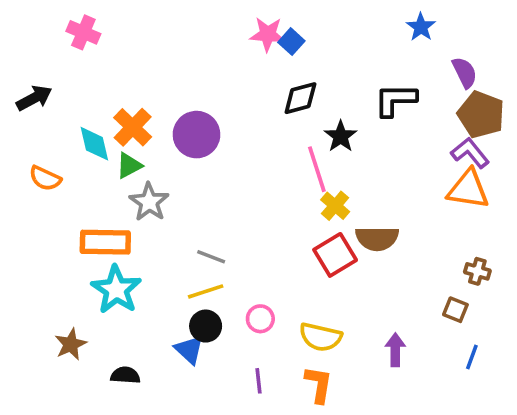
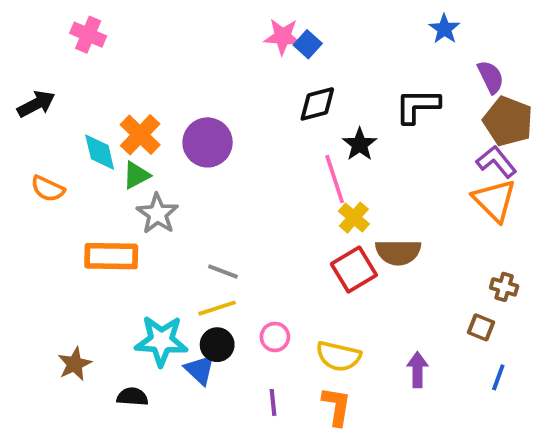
orange triangle: (468, 189) -> (494, 200), turned 36
cyan star: (116, 290) -> (161, 341), moved, turned -30

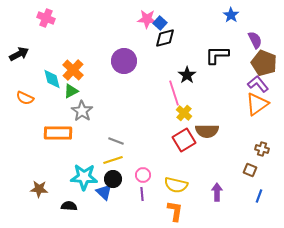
black diamond: (317, 104) -> (165, 38), moved
purple circle: (208, 142) -> (124, 61), moved
orange triangle: (494, 200) -> (257, 104), turned 40
brown star: (75, 364) -> (39, 189), turned 30
purple line: (273, 402) -> (142, 194), moved

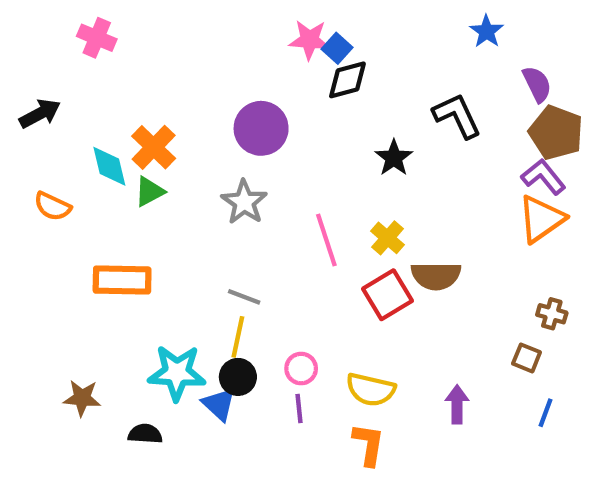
black L-shape: (217, 55) -> (457, 116), turned 65
pink line: (174, 93) -> (326, 240), moved
gray star: (82, 111) -> (244, 202), moved
yellow line: (113, 160) -> (238, 337), turned -60

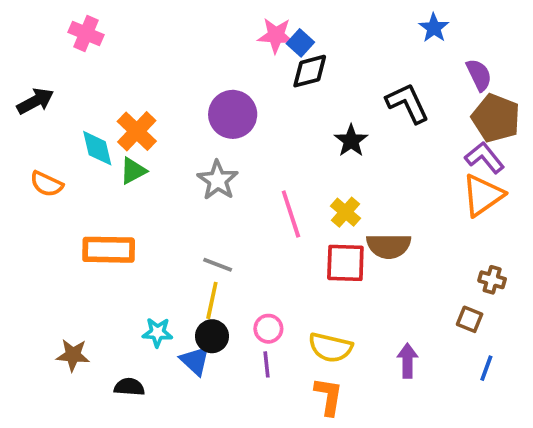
red square: (387, 295) -> (345, 263), turned 33
cyan star: (177, 373) -> (157, 332), size x0.6

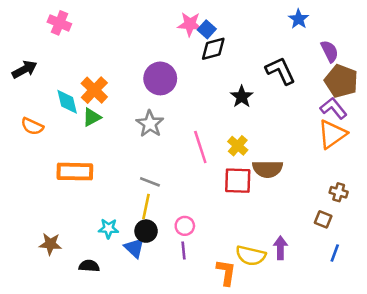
yellow semicircle: (330, 347) -> (251, 256), moved

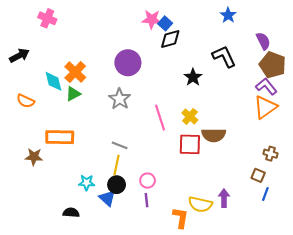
blue star: (299, 19) -> (228, 15), moved
brown star: (50, 244) -> (34, 157), moved
blue line: (335, 253) -> (265, 194), moved

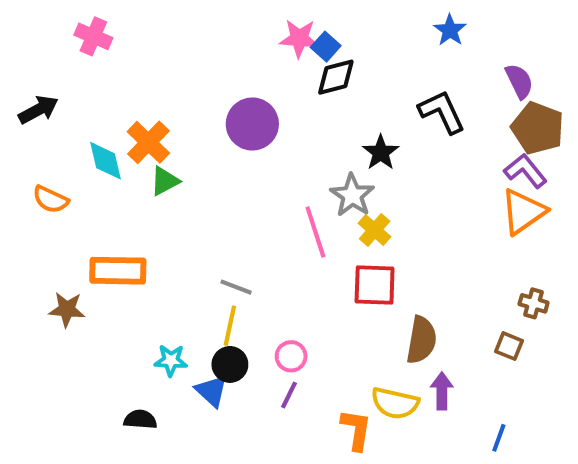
green triangle: (73, 94) -> (165, 181), moved
gray star: (120, 99) -> (352, 195), moved
brown semicircle: (214, 135) -> (421, 340), moved, turned -80
blue line: (265, 194) -> (499, 438), moved
purple line: (146, 200) -> (289, 395), turned 32

